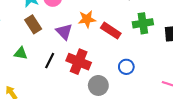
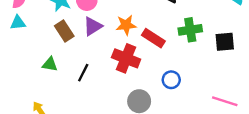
purple triangle: (64, 32) -> (93, 26), moved, turned 42
red cross: (79, 62) -> (126, 58), moved

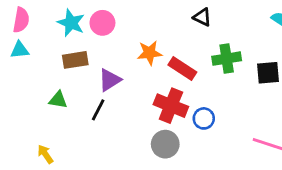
purple triangle: (93, 26) -> (110, 80), moved
brown rectangle: (64, 31) -> (75, 60), turned -66
red cross: (126, 58) -> (171, 106), moved

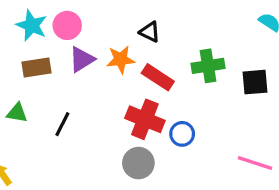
black triangle: (202, 17) -> (150, 32), moved
purple triangle: (110, 80) -> (82, 59), moved

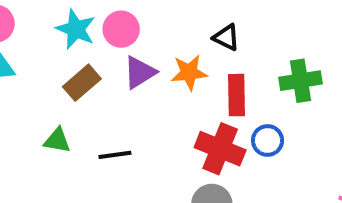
brown rectangle: (36, 68) -> (82, 83), turned -32
red rectangle: (158, 77) -> (237, 95), turned 56
black line: (62, 124) -> (115, 155), turned 55
blue circle: (182, 134) -> (267, 140), moved

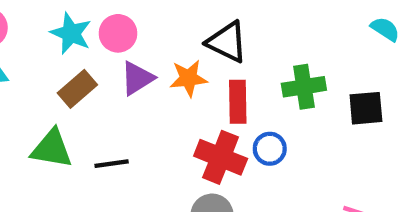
black triangle: (226, 37) -> (227, 42), size x1.5
green triangle: (57, 140) -> (52, 149), size x1.5

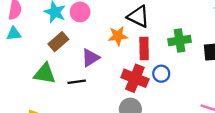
purple triangle: (137, 78) -> (90, 58), moved

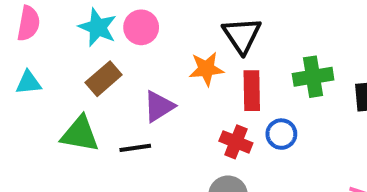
black triangle: (138, 17) -> (242, 35), turned 30
cyan triangle: (14, 34) -> (29, 83), moved
red cross: (135, 78) -> (236, 142), size x0.7

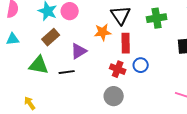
green cross: (313, 77) -> (157, 18), moved

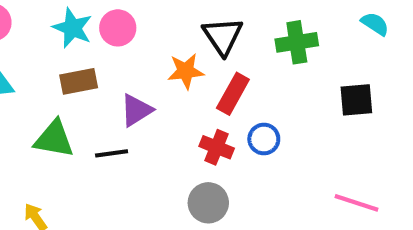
brown rectangle: (51, 37) -> (79, 81), turned 30
red rectangle: (126, 43) -> (233, 94), turned 30

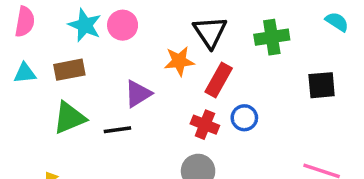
brown rectangle: (79, 81) -> (69, 70), moved
green triangle: (54, 139) -> (69, 118), turned -33

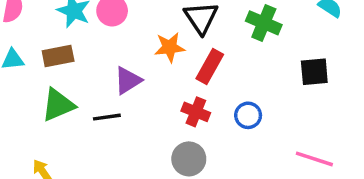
green cross: (272, 37) -> (264, 23), turned 32
blue circle: (244, 118) -> (248, 115), moved

